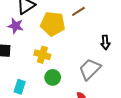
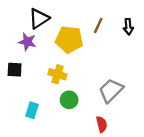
brown line: (78, 11) -> (98, 26), turned -32
black arrow: (105, 42) -> (128, 27), moved

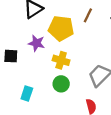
purple star: (27, 42) -> (36, 43), moved
yellow cross: (58, 74) -> (61, 60), moved

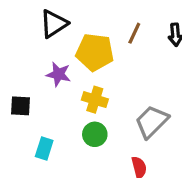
black square: (11, 56) -> (21, 106), moved

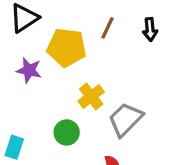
yellow cross: (95, 100) -> (91, 96), moved, turned 35

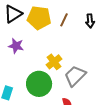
yellow pentagon: (67, 47) -> (39, 18), moved
green circle: (67, 132) -> (39, 84), size x1.6

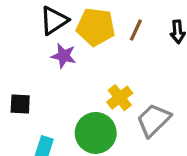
purple star: (16, 46) -> (64, 56), moved

